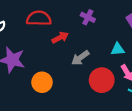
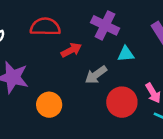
purple cross: (88, 17) -> (105, 25), size x1.5
cyan triangle: (118, 49) -> (126, 54), moved

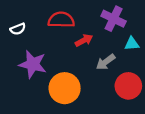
orange circle: (49, 105) -> (65, 88), size x1.4

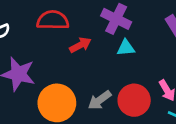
cyan triangle: (132, 44) -> (126, 48), moved
gray arrow: (106, 62) -> (100, 100), moved

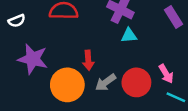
red arrow: (80, 45) -> (88, 60), moved, turned 114

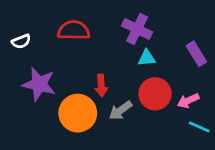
purple rectangle: (173, 17) -> (196, 54), moved
pink arrow: (166, 74) -> (188, 101), turned 96
red circle: (136, 82) -> (155, 94), moved

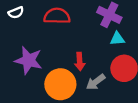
white semicircle: (21, 41) -> (16, 13), moved

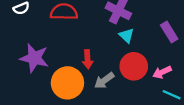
cyan triangle: (117, 39) -> (127, 36), turned 49

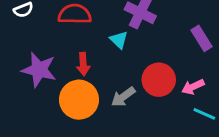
cyan triangle: (127, 36) -> (119, 40), moved
red arrow: (88, 59) -> (83, 64), moved

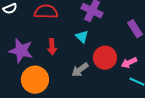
cyan triangle: (119, 40) -> (82, 37), moved
orange circle: (79, 100) -> (35, 80), moved

